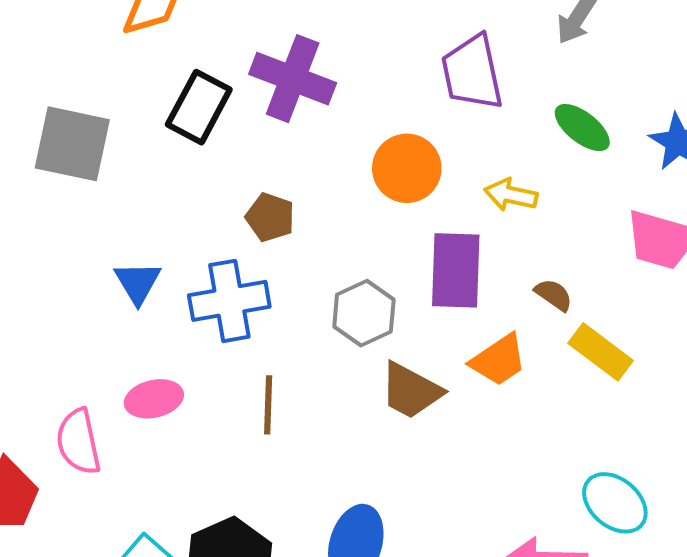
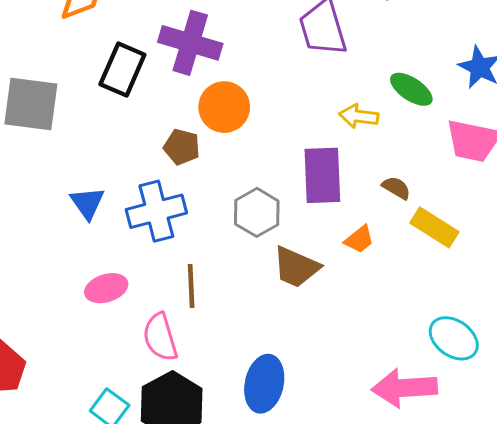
green ellipse: (582, 128) -> (411, 89), moved
orange circle: (407, 168) -> (224, 107), moved
orange trapezoid: (499, 360) -> (359, 239), size x0.7
pink semicircle: (78, 442) -> (160, 337), moved

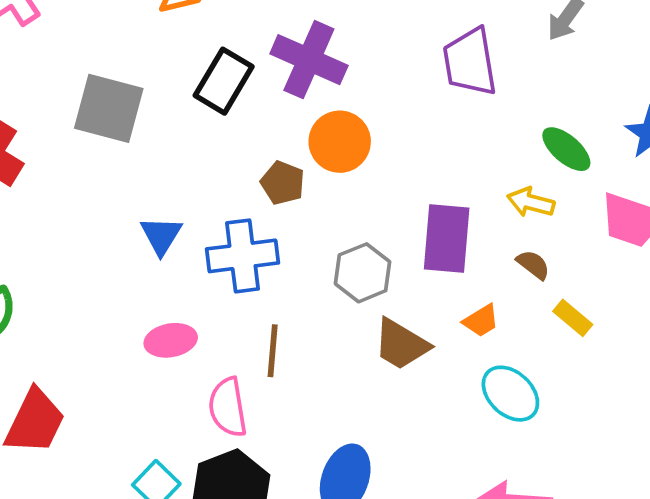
yellow arrow: (359, 116) -> (531, 202), moved
yellow rectangle: (434, 227) -> (573, 318), size x0.7
cyan ellipse: (454, 338) -> (510, 394), moved

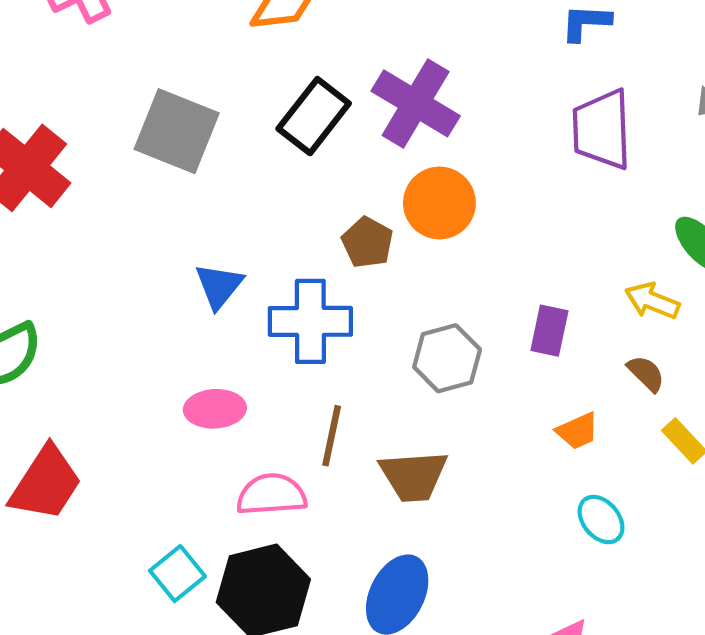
purple rectangle: (447, 238) -> (549, 331), size x0.6
brown trapezoid: (401, 344) -> (413, 476), moved, turned -42
cyan ellipse: (510, 394) -> (601, 520), size x0.7
pink semicircle: (228, 407) -> (271, 495), turned 88

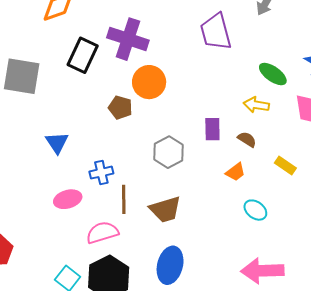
blue cross: (310, 321) -> (101, 173), moved, size x0.6
brown semicircle: (646, 373) -> (247, 139), moved

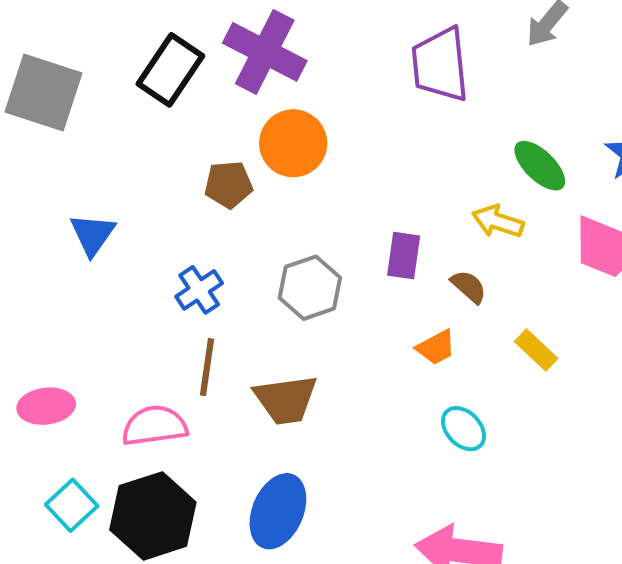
brown pentagon: (120, 108) -> (228, 185), turned -30
blue cross: (101, 173) -> (199, 290), moved, turned -30
pink ellipse: (68, 199) -> (46, 406), moved

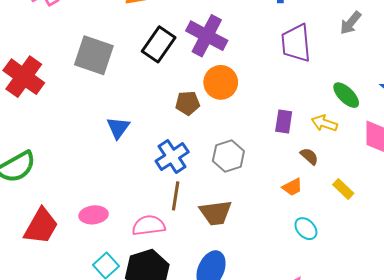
purple rectangle: (404, 256) -> (284, 122), moved
blue cross: (199, 290) -> (172, 157), size x1.4

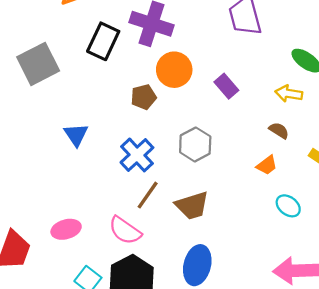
gray square: (94, 55) -> (38, 64), turned -36
purple rectangle: (284, 122) -> (226, 86), moved, turned -40
brown line: (176, 196) -> (148, 195), turned 36
pink semicircle: (149, 225) -> (125, 230), turned -128

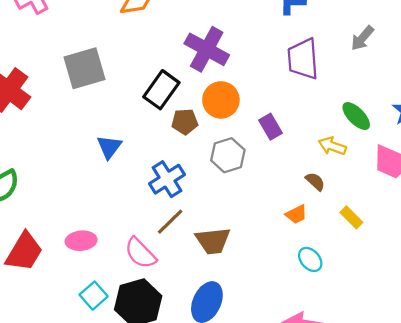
black rectangle: (103, 41) -> (161, 90), moved
gray hexagon: (195, 144) -> (228, 155), moved

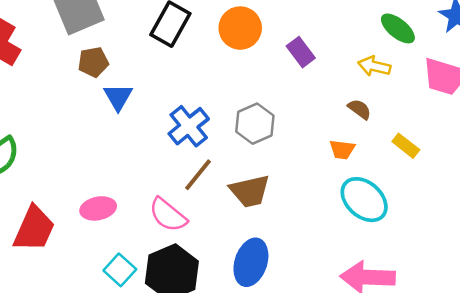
brown pentagon: (185, 122) -> (93, 62), moved
gray hexagon: (228, 155) -> (255, 124), moved
orange trapezoid: (296, 214) -> (342, 150), turned 40
cyan ellipse: (310, 259) -> (364, 200), size x1.6

